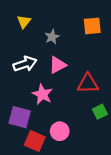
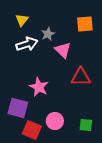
white arrow: (25, 64) -> (27, 44), moved
pink triangle: (58, 65) -> (63, 50), moved, turned -48
green square: (100, 112) -> (86, 125), moved, turned 32

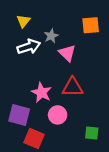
red triangle: (81, 77) -> (72, 87), moved
pink circle: (55, 121) -> (58, 115), moved

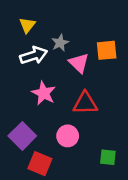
orange square: (91, 25) -> (107, 50), moved
pink star: (42, 93) -> (44, 93), moved
purple square: (19, 115) -> (22, 136), turned 30

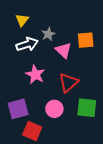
red triangle: (85, 103) -> (69, 83), turned -40
purple square: (22, 136) -> (18, 109), turned 30
green square: (108, 157) -> (87, 108), moved, size x1.5

